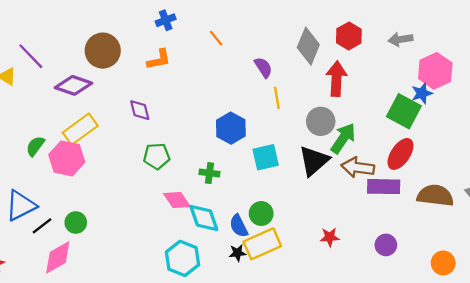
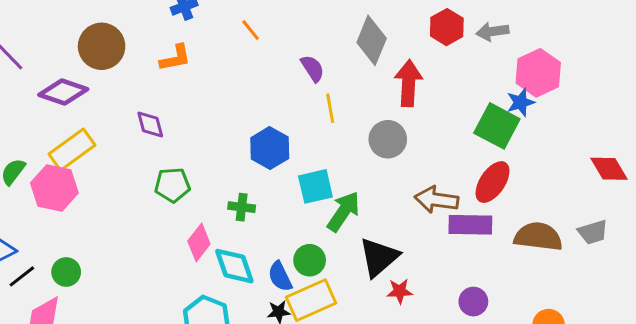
red hexagon: (349, 36) -> (447, 27), moved
green arrow: (343, 138) -> (344, 212), moved
black triangle: (314, 161) -> (379, 257), moved
pink diamond: (177, 200) -> (199, 243), turned 72

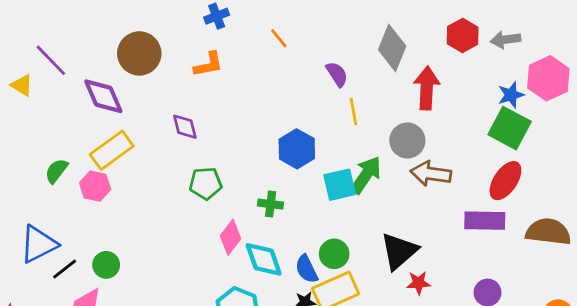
purple diamond: (63, 92) -> (103, 96), turned 48
blue star: (521, 102) -> (511, 95), moved
pink hexagon: (54, 188) -> (95, 186), size x0.7
brown arrow: (436, 200) -> (431, 174), moved
green arrow: (344, 212) -> (366, 175), moved

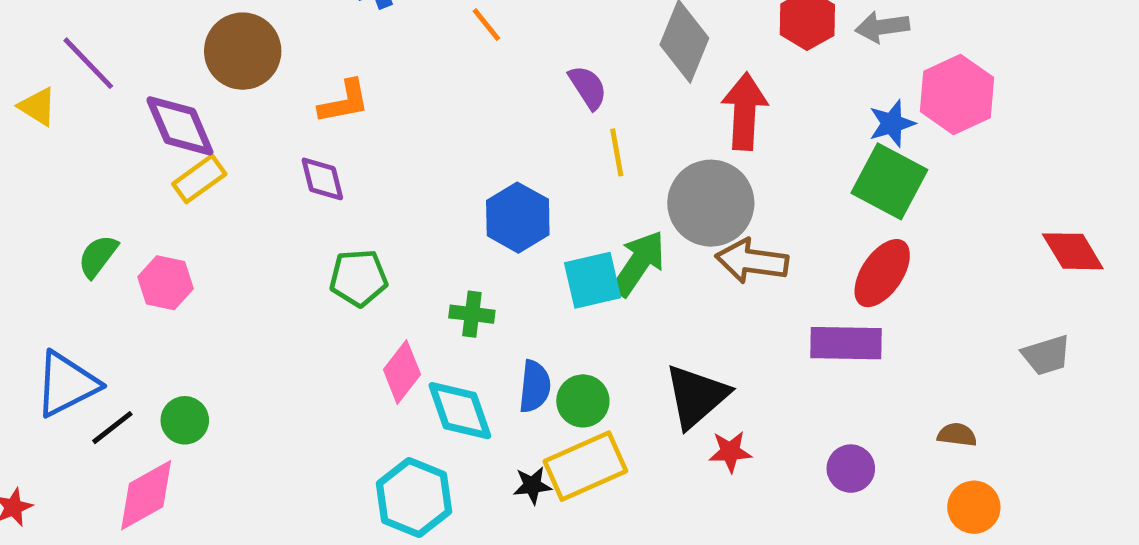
orange L-shape: (208, 65) -> (344, 102), moved
gray circle: (407, 141) -> (711, 203), size x1.4
yellow rectangle: (112, 150) -> (199, 179), moved, size x0.7
brown semicircle: (548, 232) -> (957, 435), moved, size x0.5
blue semicircle: (306, 269) -> (535, 386), moved, turned -148

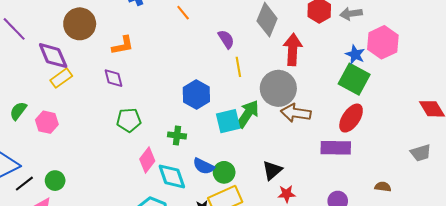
blue star: (892, 123) -> (355, 55), turned -30
blue semicircle: (535, 386) -> (204, 166), turned 110
black triangle: (696, 396) -> (272, 170), size x0.7

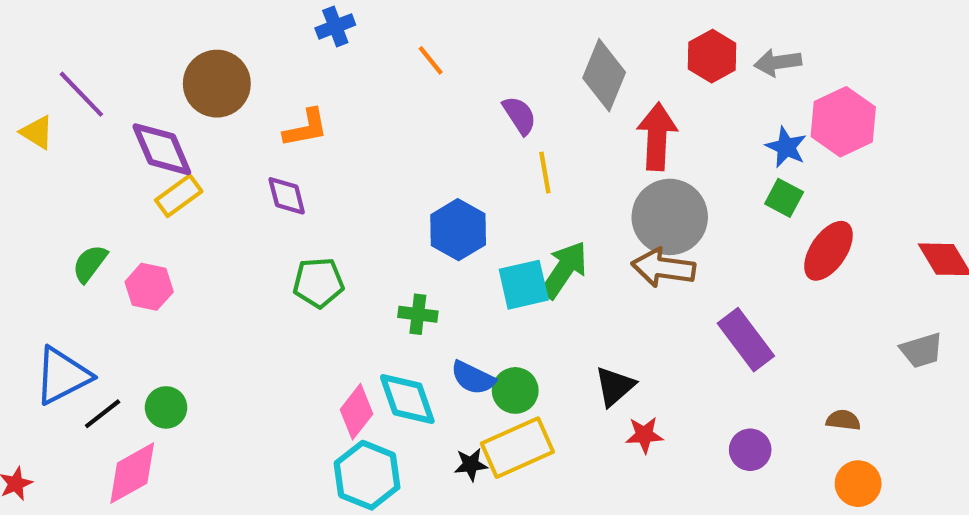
green square: (354, 79) -> (784, 198), size x0.6
gray circle: (278, 88) -> (670, 217), moved
red ellipse: (351, 118) -> (828, 251), moved
purple rectangle: (336, 148) -> (746, 340), turned 52
pink diamond: (147, 160) -> (357, 412), moved

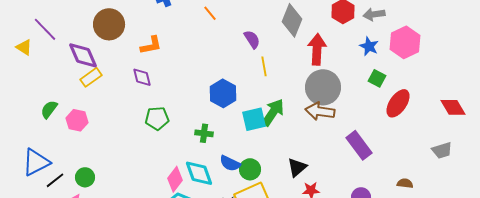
blue star: (786, 147) -> (369, 46), moved

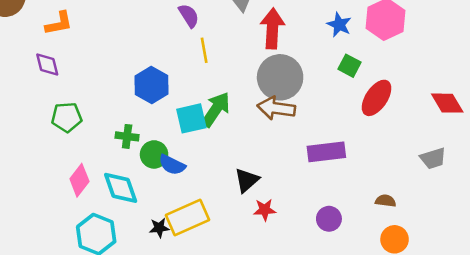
purple rectangle: (359, 145) -> (326, 152), turned -60
blue semicircle: (230, 163) -> (172, 165), moved
green circle: (250, 169) -> (154, 154), moved
pink diamond: (175, 179) -> (79, 180), moved

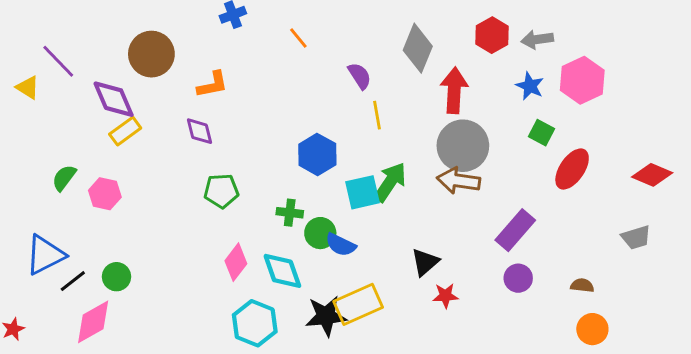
red diamond: (447, 103) -> (652, 175), turned -36
purple rectangle: (326, 152) -> (515, 230), turned -42
purple circle: (329, 219) -> (518, 278), moved
black star: (159, 228) -> (326, 316), size x1.8

